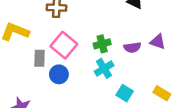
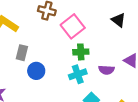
pink square: (64, 45) -> (73, 26), moved
purple semicircle: (132, 47) -> (106, 70), moved

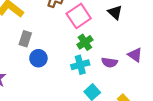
black triangle: (118, 20) -> (115, 12), moved
green cross: (81, 52) -> (85, 42), turned -35

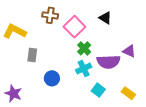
blue circle: (38, 58) -> (52, 78), moved
purple semicircle: (110, 62) -> (108, 62), size x1.6

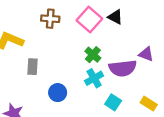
pink square: (74, 27) -> (89, 19), moved

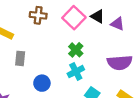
purple triangle: (146, 54) -> (117, 24), moved
purple semicircle: (123, 68) -> (120, 63), moved

